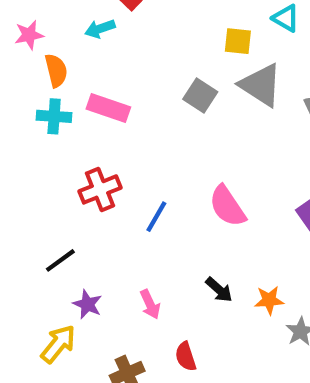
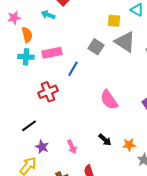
cyan arrow: (100, 29) -> (48, 15), turned 40
pink rectangle: (108, 108) -> (52, 53), turned -30
blue line: (156, 217) -> (73, 69), moved

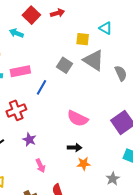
pink semicircle: (109, 100) -> (78, 118), turned -30
black arrow: (105, 140) -> (75, 148), moved, turned -40
orange star: (129, 145) -> (84, 164), moved
purple star: (42, 147) -> (29, 140), moved

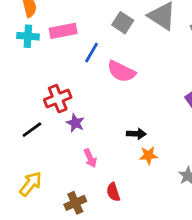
red cross: (16, 110) -> (58, 99), moved
pink semicircle: (78, 118) -> (121, 71), moved

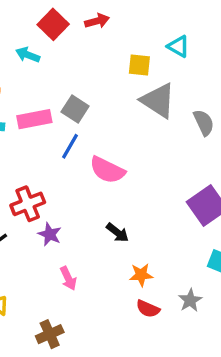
gray square: (123, 23) -> (75, 109), moved
black arrow: (136, 134) -> (117, 233), moved, turned 36
red semicircle: (113, 192) -> (148, 309), moved, turned -48

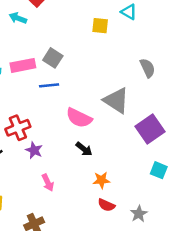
gray triangle: (158, 101) -> (116, 100), moved
blue line: (70, 146) -> (49, 85), turned 54
pink semicircle: (107, 170) -> (79, 118), moved
gray star: (190, 300) -> (139, 214), moved

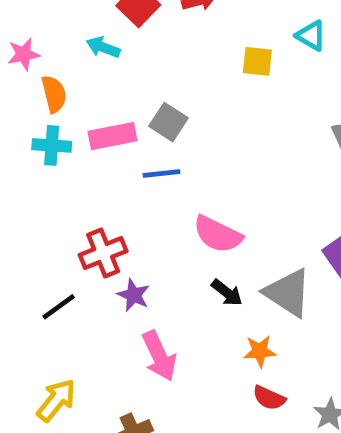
gray triangle: (116, 100) -> (288, 293), moved
pink arrow: (48, 183) -> (159, 356), size x1.5

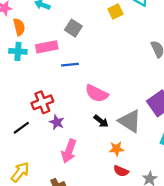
yellow square: (257, 61) -> (115, 11), turned -32
gray square: (169, 122) -> (73, 28), moved
pink arrow: (159, 356) -> (69, 151), turned 45

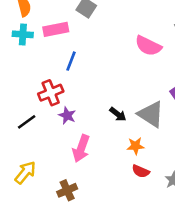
blue line: (70, 65) -> (71, 61), moved, turned -63
pink semicircle: (97, 93) -> (148, 46), moved

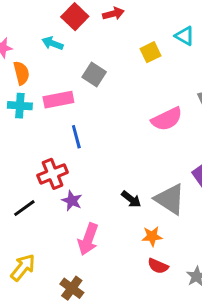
pink semicircle: (148, 46) -> (167, 119), turned -52
blue line: (71, 61) -> (76, 137), turned -36
brown cross: (67, 190) -> (72, 288), turned -30

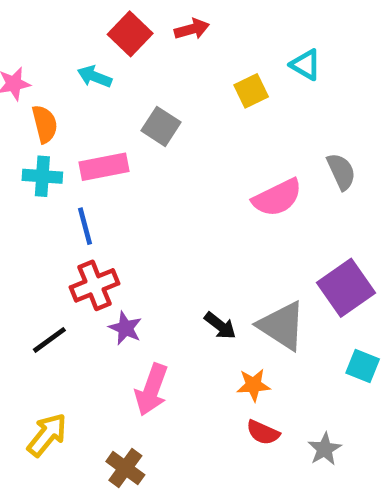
blue line: (76, 137) -> (85, 226), moved

